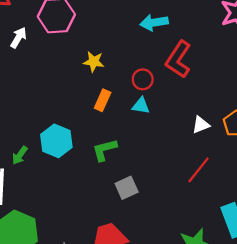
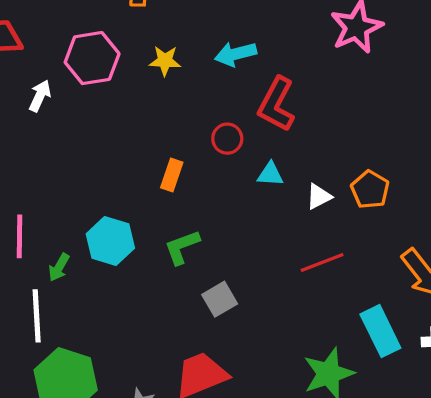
yellow star: (94, 62) -> (165, 61), moved
cyan triangle: (141, 106) -> (270, 174), moved
red line: (199, 170) -> (322, 263), turned 36

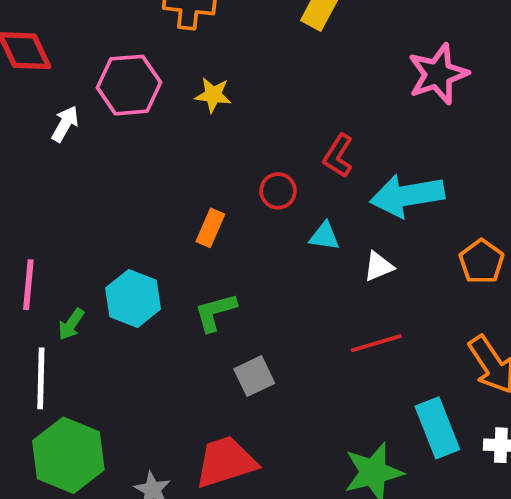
cyan arrow: (236, 54) -> (407, 196), moved, size x1.5
red L-shape: (276, 104) -> (338, 156), size x0.7
orange pentagon: (370, 190) -> (482, 262), moved

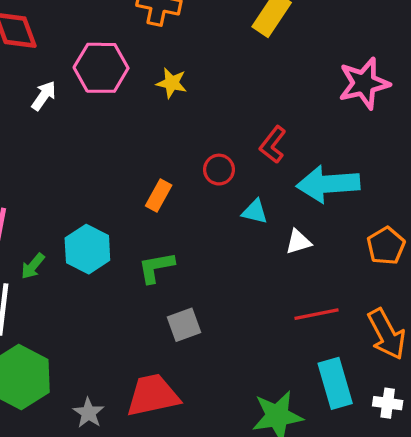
red line: (376, 343) -> (317, 314), moved

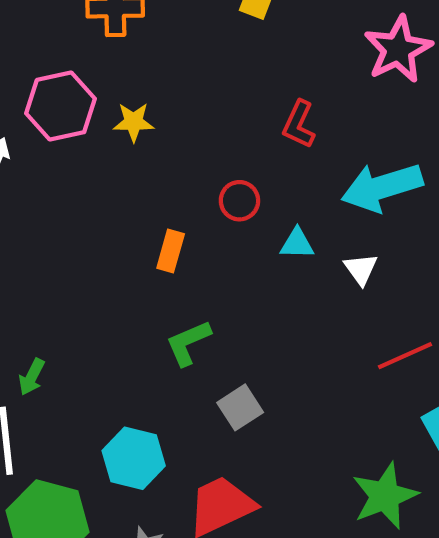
yellow star: (172, 83) -> (134, 122), moved
red L-shape: (273, 145) -> (299, 124), moved
white triangle: (298, 242) -> (361, 269), turned -36
cyan hexagon: (87, 249) -> (134, 458), moved

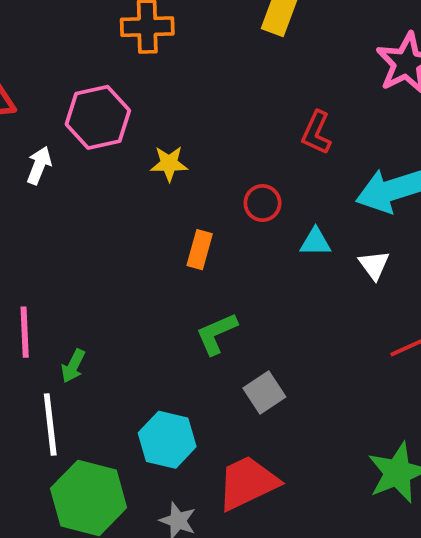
yellow star: (134, 122) -> (169, 164), moved

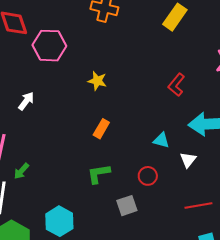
pink hexagon: (98, 117) -> (49, 46), moved
white arrow: (39, 165) -> (26, 101), moved
red circle: (262, 203) -> (148, 176), moved
gray square: (264, 392) -> (127, 206), moved

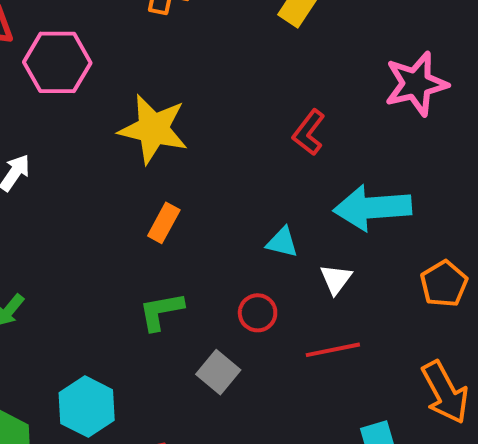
yellow star: (97, 81) -> (153, 129), size x1.8
gray square: (127, 206) -> (218, 372), turned -30
red line: (198, 206) -> (333, 350), moved

